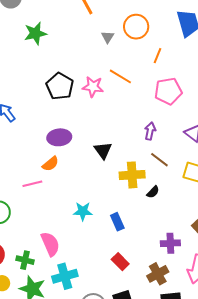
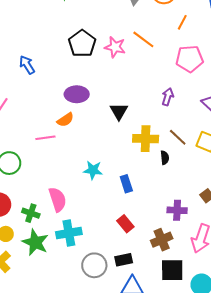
brown line: (159, 160) -> (178, 137), moved
black semicircle: (153, 192) -> (165, 158), turned -56

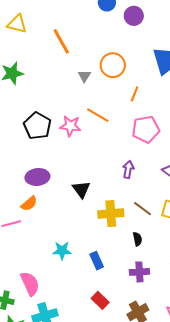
black semicircle: (165, 158) -> (137, 239), moved
purple cross: (177, 210) -> (139, 272), moved

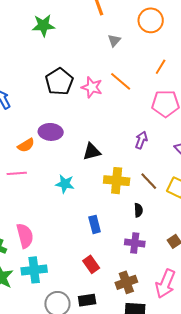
orange circle: (113, 65) -> (151, 20), moved
black triangle: (81, 189) -> (92, 152), turned 42
orange semicircle: (29, 204) -> (26, 145), moved
cyan star: (62, 251) -> (65, 184), moved

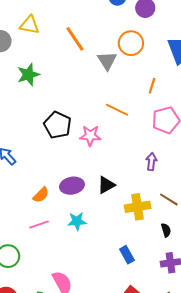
gray triangle: (114, 40) -> (107, 61), moved, size x1.5
pink star: (92, 87) -> (90, 136), moved
purple ellipse: (51, 132) -> (72, 186), moved
cyan star: (65, 184) -> (77, 221), moved

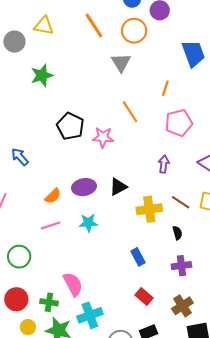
orange line: (75, 39) -> (94, 26), moved
orange circle: (131, 43) -> (134, 31), moved
orange line: (117, 110) -> (130, 112), turned 30

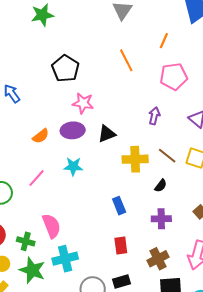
pink star: (103, 137) -> (83, 103), moved
pink line: (50, 225) -> (37, 178), moved, turned -36
black semicircle: (177, 233) -> (161, 186), turned 48
red rectangle: (144, 296) -> (121, 245), turned 36

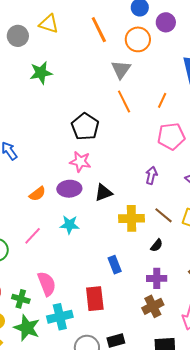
orange line: (126, 60) -> (124, 101), moved
black pentagon: (65, 69) -> (85, 127), moved
red rectangle: (121, 245) -> (95, 299), moved, size x1.4
brown cross: (158, 259) -> (153, 306), moved

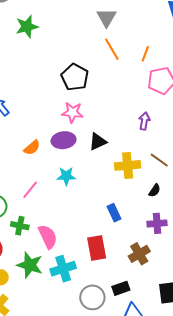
orange line: (162, 100) -> (145, 54), moved
green cross: (21, 299) -> (20, 226), moved
brown cross: (153, 306) -> (139, 254), moved
green star: (27, 328) -> (30, 265), moved

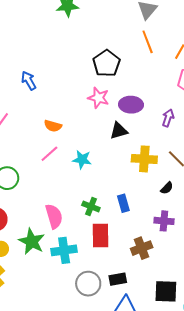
purple ellipse: (64, 140) -> (131, 105), moved
orange semicircle: (32, 148) -> (53, 126), turned 48
pink line: (30, 190) -> (49, 154), moved
green cross: (20, 226) -> (91, 207), moved

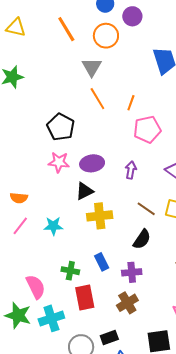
yellow cross: (144, 159) -> (100, 216), moved
black semicircle: (167, 188) -> (142, 239), size x1.5
purple cross: (164, 221) -> (132, 272), moved

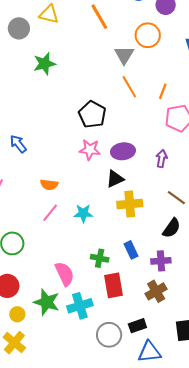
orange circle: (106, 36) -> (148, 35), moved

